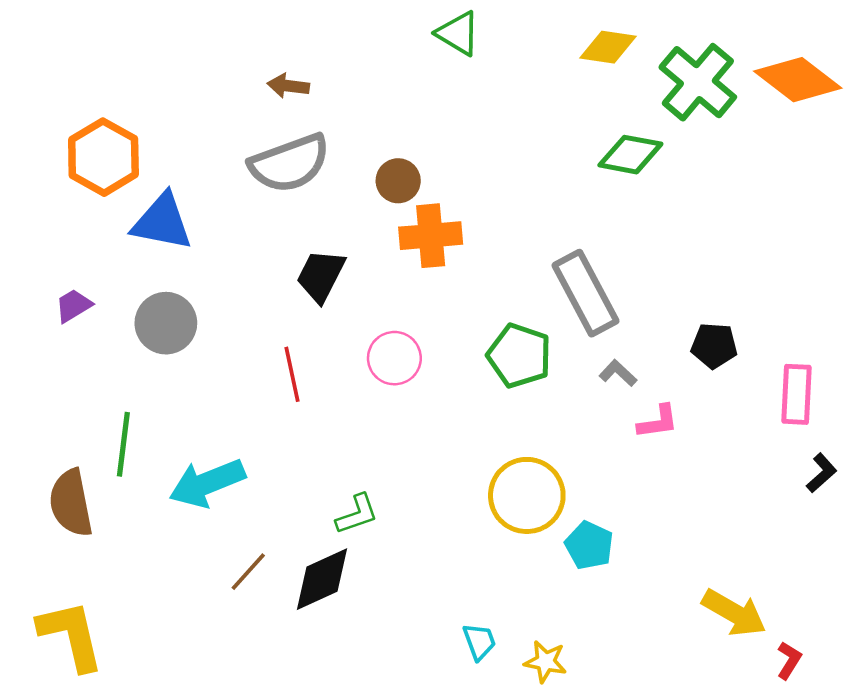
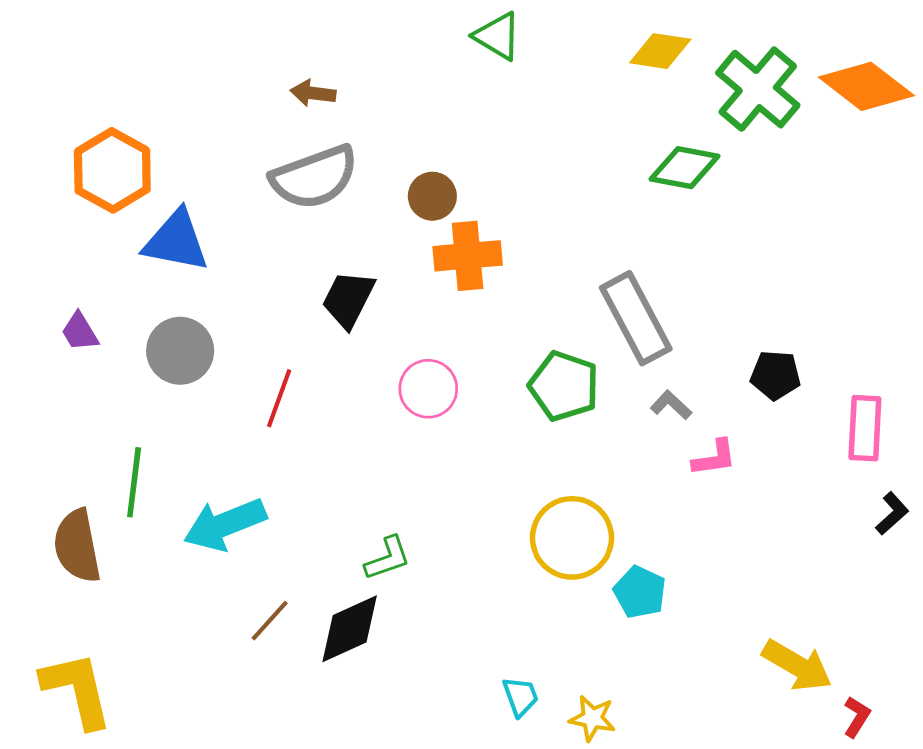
purple trapezoid: (73, 306) -> (80, 332), turned -90
red line: (292, 374) -> (279, 398), moved, turned 32

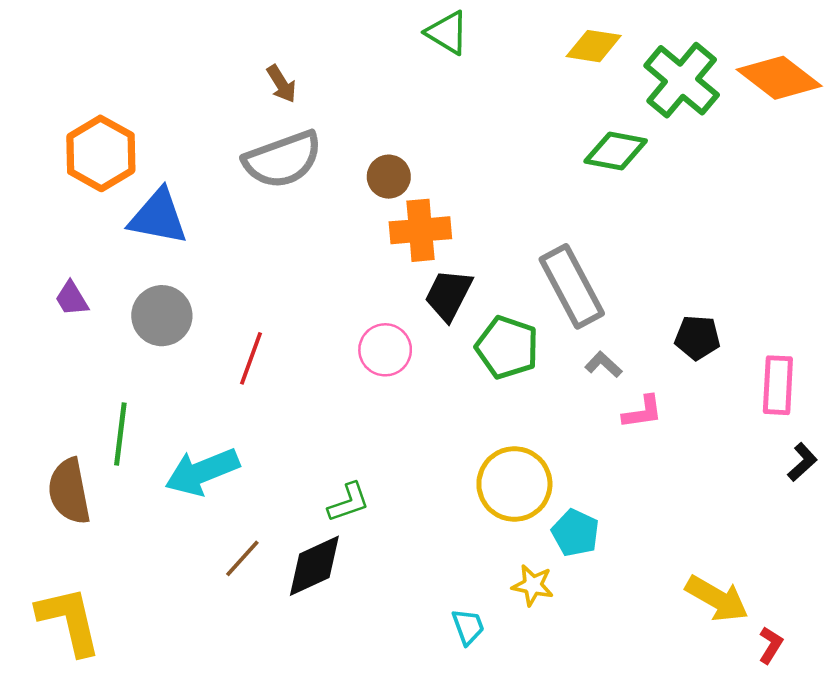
brown arrow: (313, 93) -> (281, 84), turned -129
black trapezoid: (348, 299) -> (449, 295), moved
yellow star: (592, 718) -> (533, 585), moved

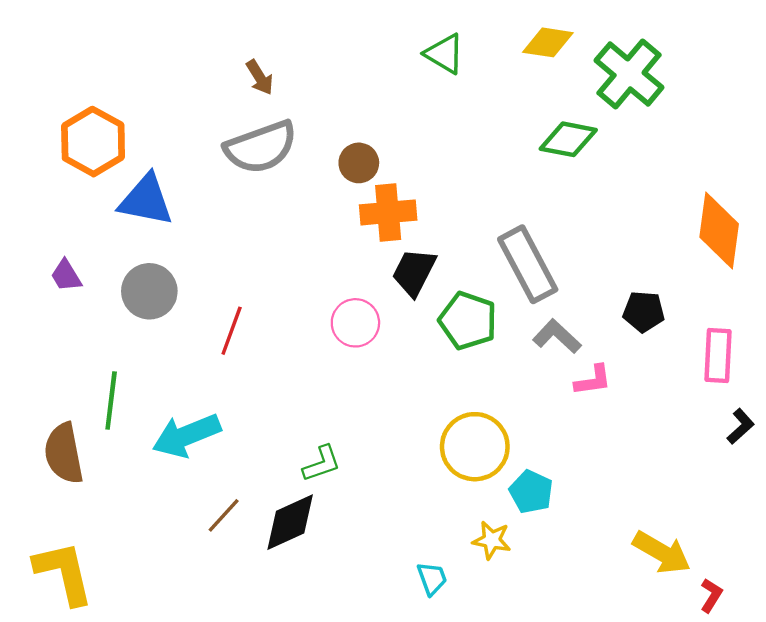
green triangle: (447, 33) -> (444, 54), moved
orange diamond: (779, 78) -> (719, 230), moved, turned 60
gray L-shape: (603, 364) -> (557, 336), size x1.4

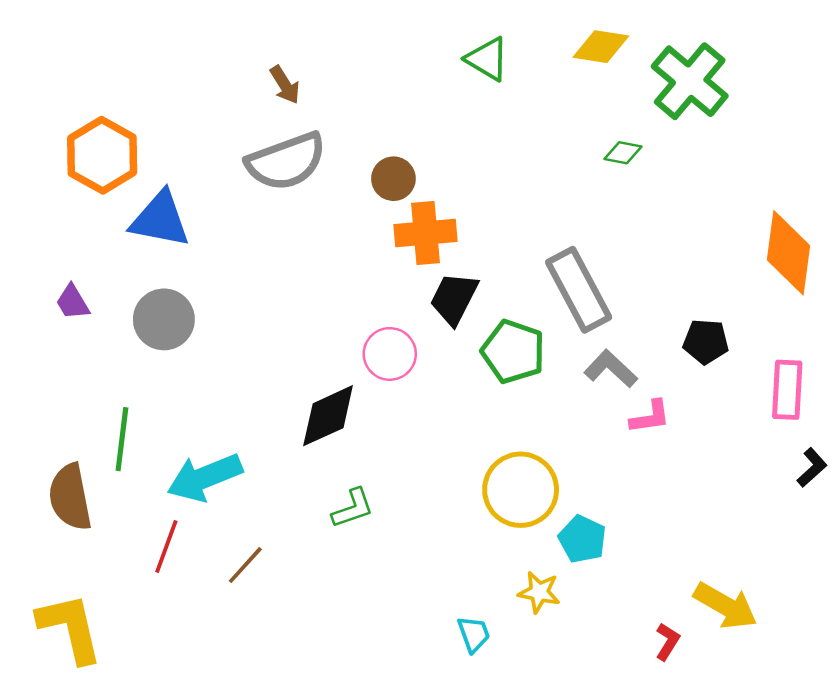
green diamond: (568, 139) -> (623, 153), size x0.6
red line: (232, 331) -> (166, 547), moved
black diamond: (290, 522) -> (328, 416), moved
red L-shape: (711, 595) -> (667, 642), moved

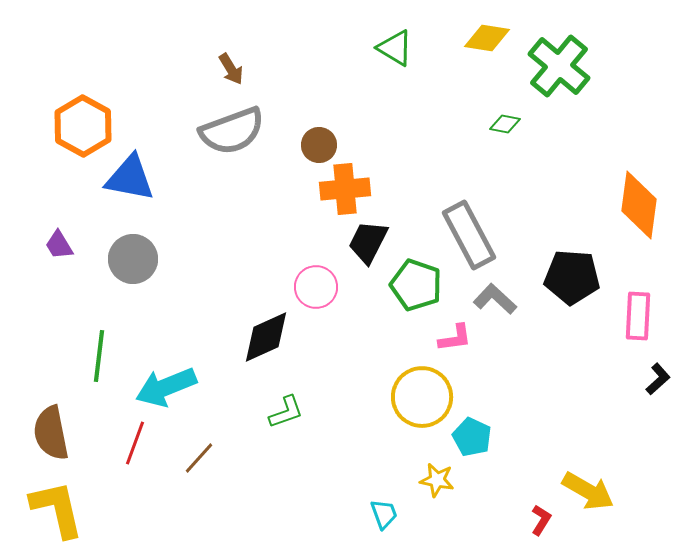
black pentagon: (706, 342) -> (572, 277), size x1.5
pink L-shape: (650, 417) -> (455, 338), moved
brown semicircle: (70, 497) -> (51, 433), moved

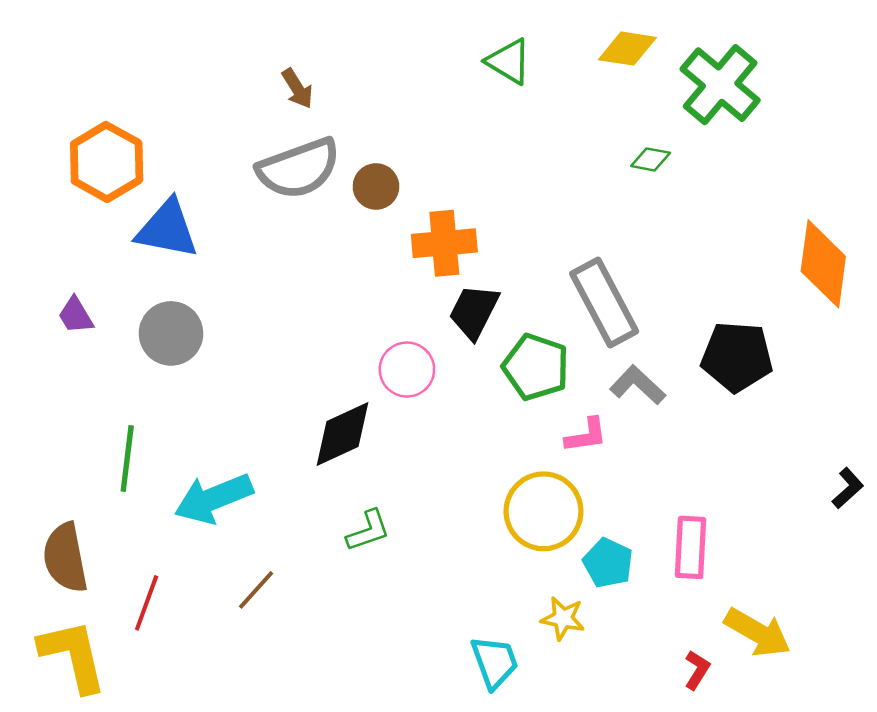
brown circle: (319, 145) -> (376, 186), moved
pink rectangle: (638, 316) -> (691, 547), moved
red line: (135, 443) -> (147, 603), moved
cyan trapezoid: (384, 514) -> (495, 662), size x1.4

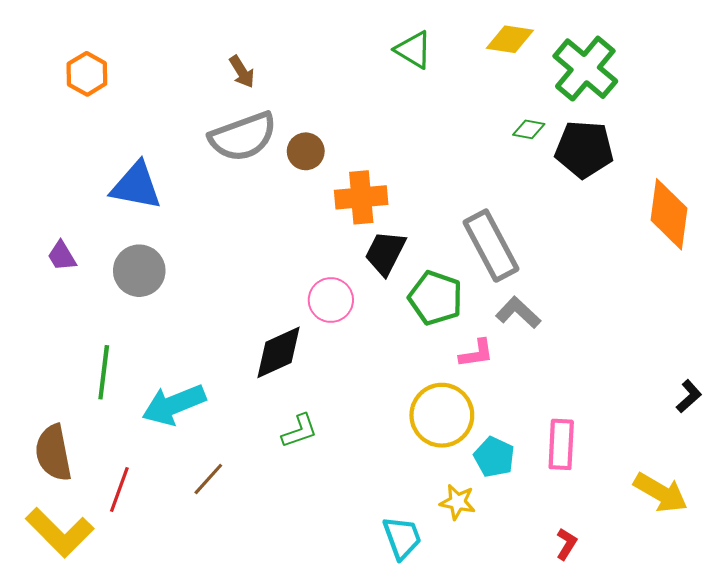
orange hexagon: (107, 162) -> (87, 74), moved, size x0.7
black pentagon: (737, 357) -> (584, 149), moved
yellow arrow: (758, 633) -> (661, 493), moved
yellow L-shape: (73, 656) -> (60, 532), turned 148

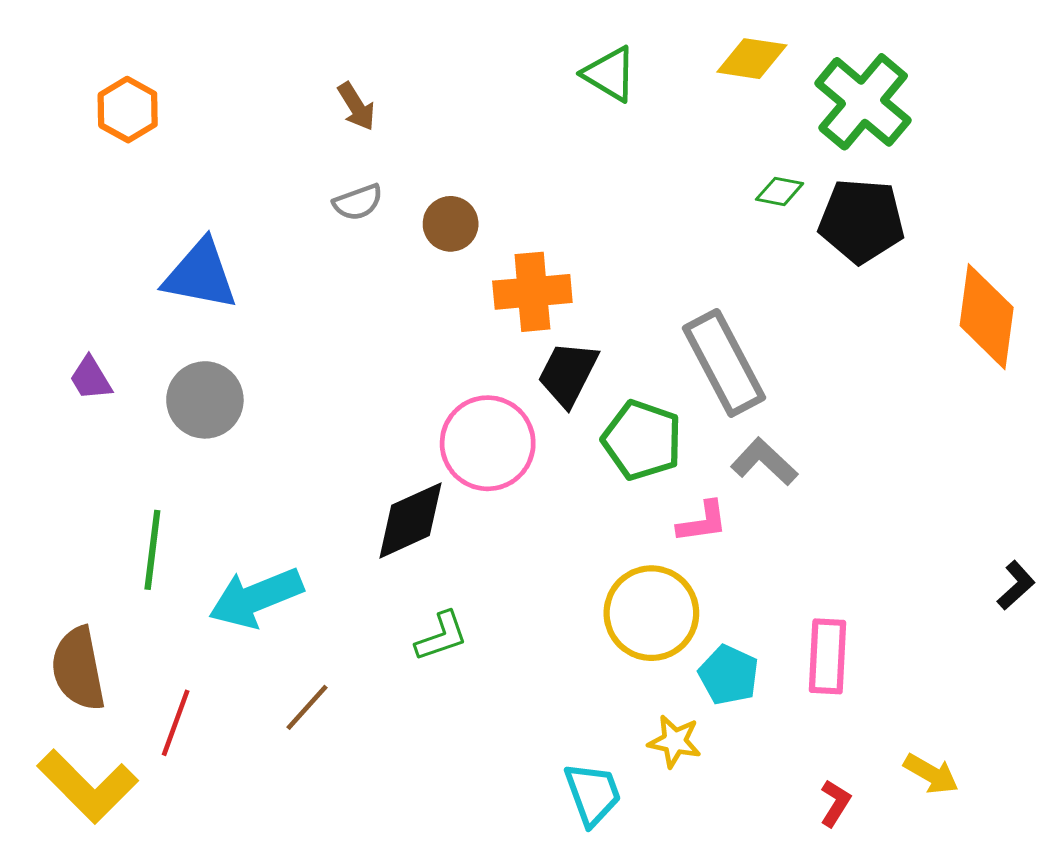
gray semicircle: (243, 137) -> (358, 202), size x0.5
pink circle: (331, 300) -> (488, 443), size x1.4
yellow arrow: (661, 493) -> (931, 774), moved, size x0.7

